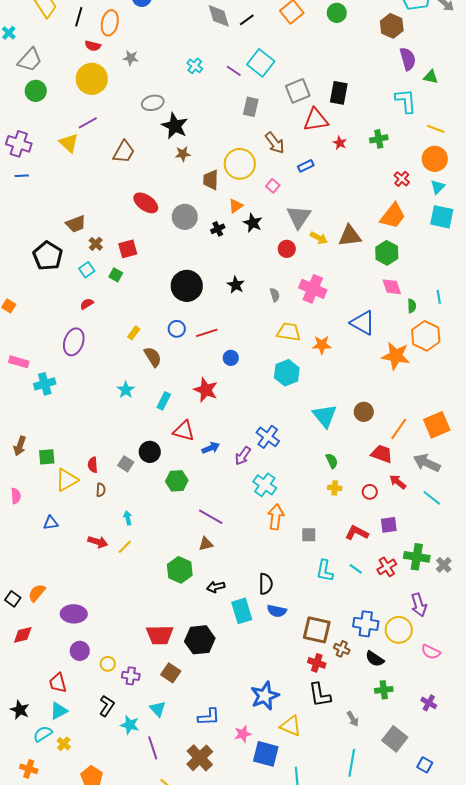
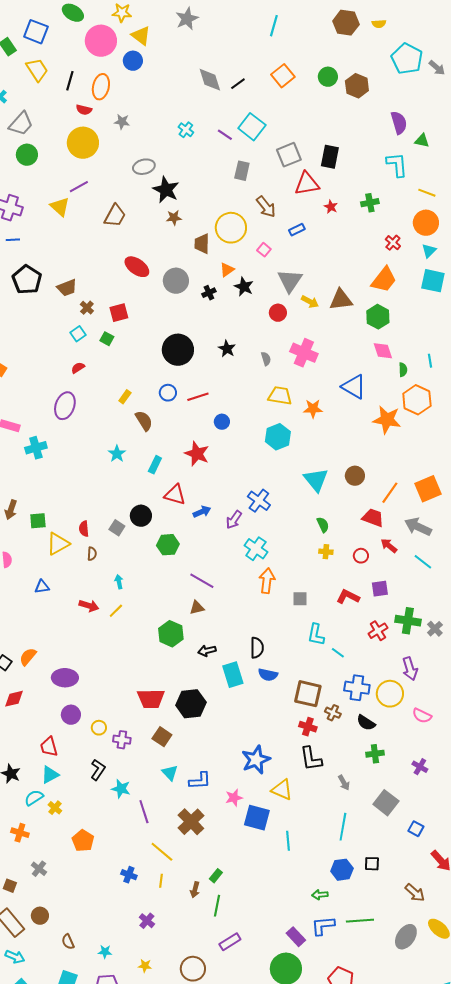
brown hexagon: (392, 26) -> (357, 86), moved
black pentagon: (48, 256) -> (27, 280), moved
cyan line: (356, 569) -> (338, 653), moved
cyan triangle: (158, 709) -> (170, 773), moved

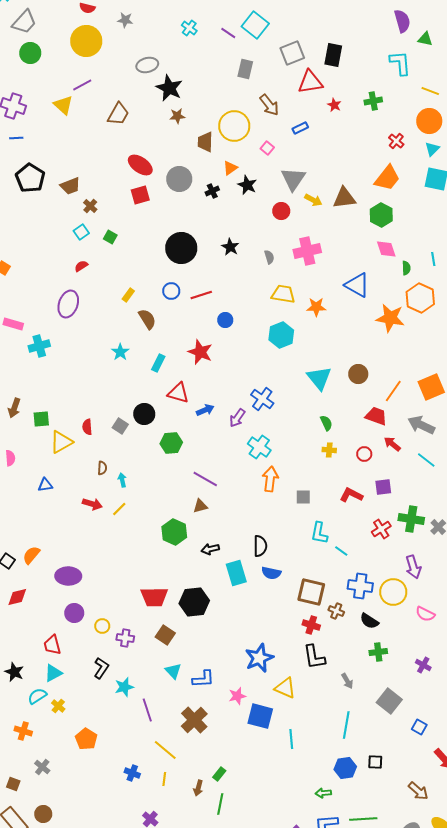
red square: (119, 313) -> (140, 195), moved
pink cross: (304, 353) -> (307, 251), turned -36
brown semicircle: (92, 554) -> (102, 468), moved
cyan star: (121, 789) -> (124, 687), turned -30

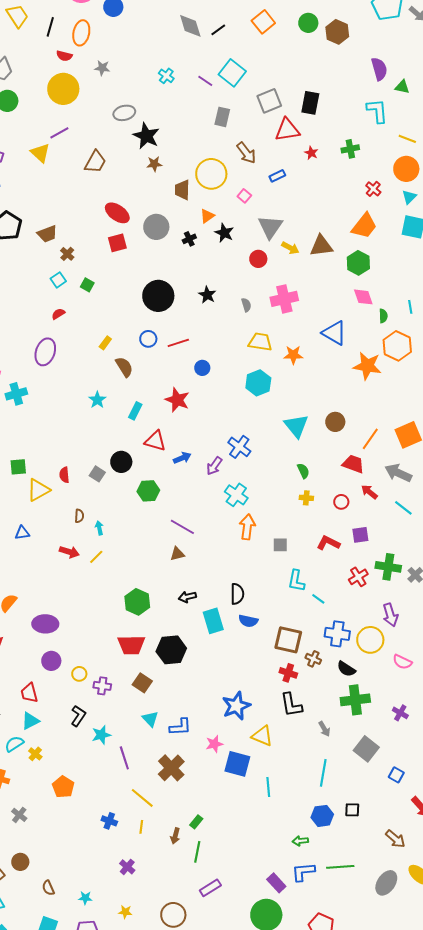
green hexagon: (174, 532) -> (137, 602), moved
green cross: (378, 652) -> (355, 700), size x1.6

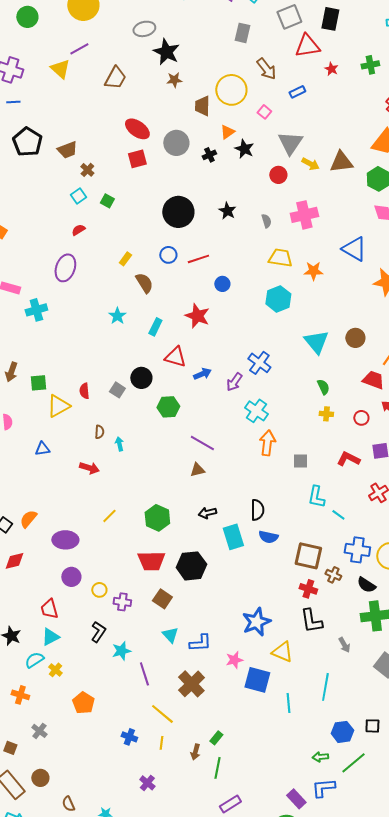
yellow line: (96, 557) -> (109, 516), moved
cyan line: (323, 773) -> (325, 687), moved
green line: (340, 867) -> (353, 763), moved, turned -36

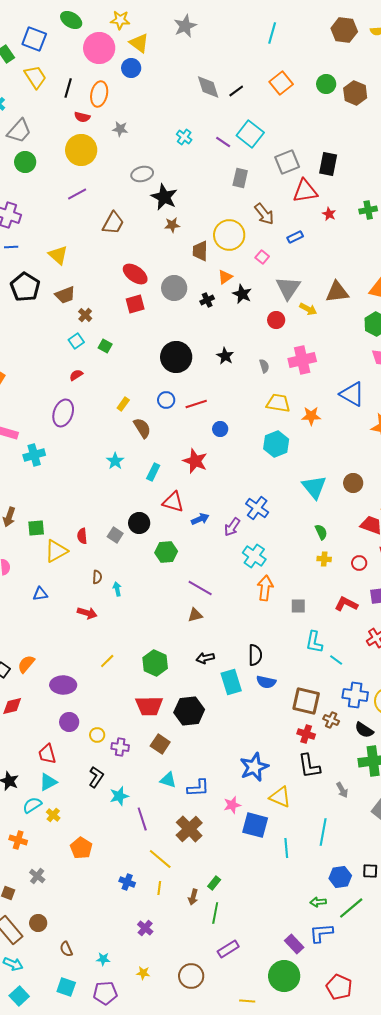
yellow triangle: (60, 69) -> (58, 255), moved
brown triangle: (341, 162) -> (337, 292), moved
cyan triangle: (170, 635) -> (168, 780), turned -30

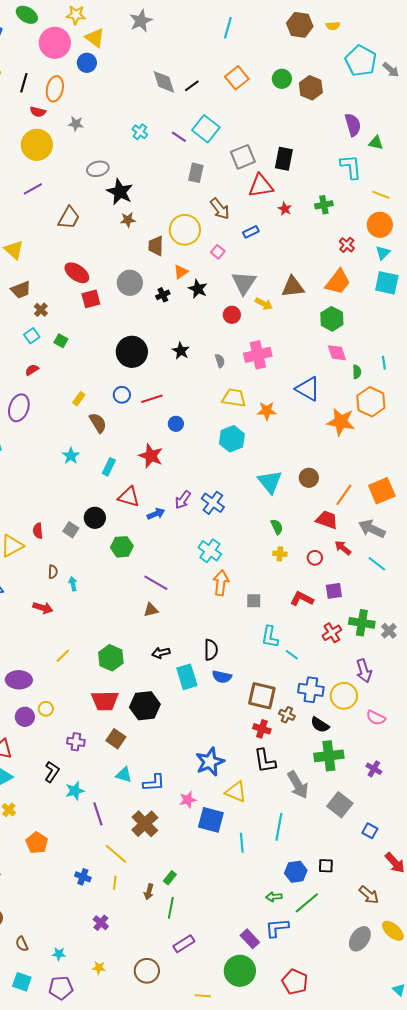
red ellipse: (135, 274) -> (77, 273), moved
purple arrow: (232, 527) -> (183, 500), moved
yellow circle: (97, 735) -> (46, 709), moved
gray arrow: (342, 790) -> (298, 785), size x1.8

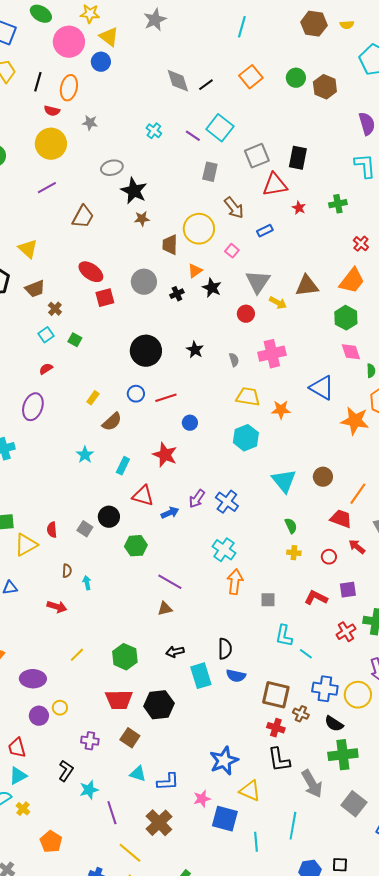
brown semicircle: (98, 423) -> (112, 422), turned 80

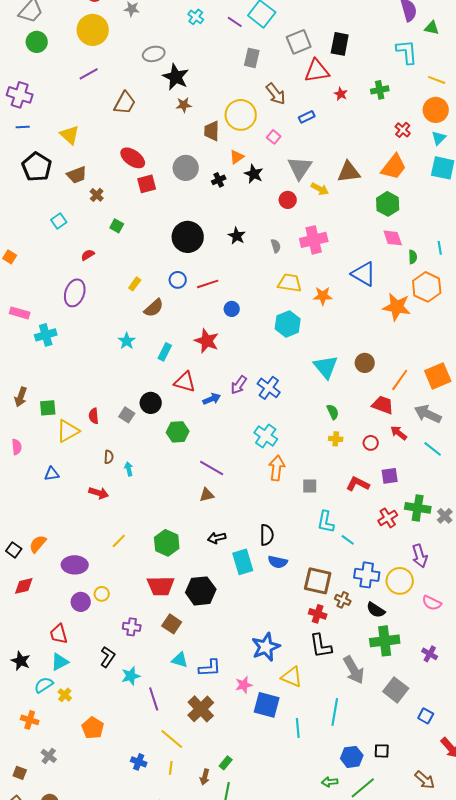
cyan square: (46, 335) -> (59, 221), moved

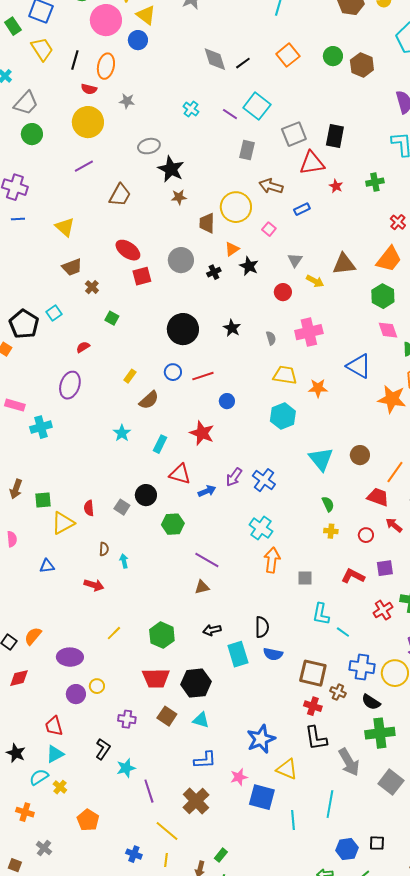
brown arrow: (276, 94) -> (271, 186), turned 145
black pentagon: (37, 167) -> (24, 324), moved
gray triangle: (300, 168) -> (295, 260), size x0.6
cyan triangle: (180, 660) -> (201, 720), moved

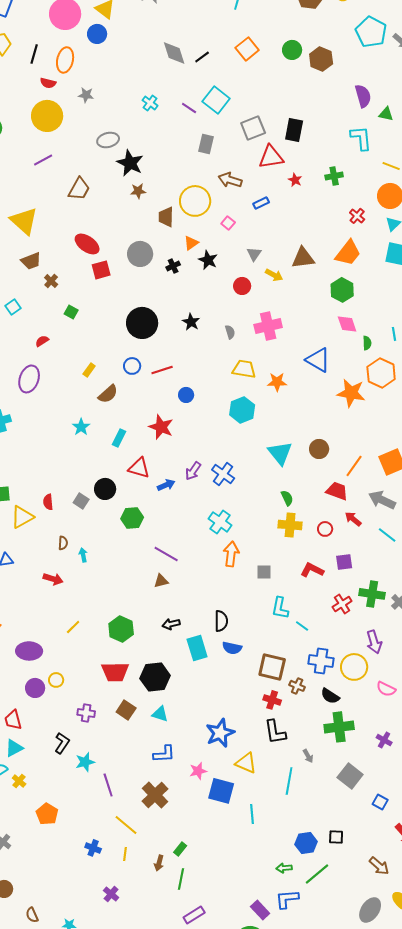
yellow triangle: (65, 227) -> (24, 221), size x1.4
yellow cross: (331, 531) -> (290, 525), size x1.6
gray arrow: (349, 762) -> (308, 756), size x0.5
cyan line: (330, 804) -> (289, 781), moved

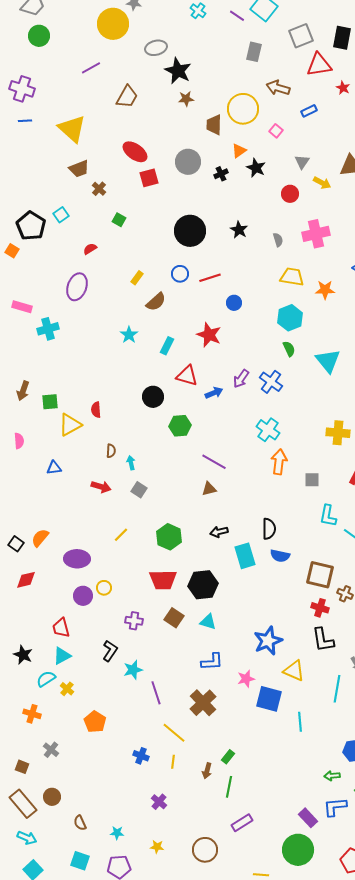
yellow circle: (47, 116) -> (113, 24), moved
green semicircle: (287, 498) -> (289, 349), moved
gray square: (81, 501) -> (139, 490), moved

